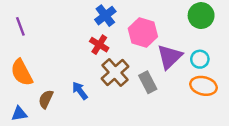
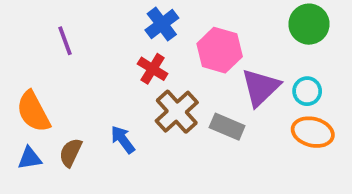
purple line: (20, 26) -> (65, 41), moved
gray rectangle: (148, 82) -> (227, 127), turned -40
blue triangle: (19, 114) -> (30, 158), moved

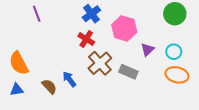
purple line: (65, 41) -> (37, 14), moved
purple triangle: (261, 87) -> (147, 50), size x0.6
brown semicircle: (71, 153) -> (49, 86), moved, turned 112

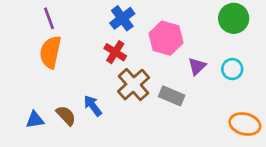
orange semicircle: (19, 63) -> (50, 52), moved, turned 40
orange ellipse: (177, 75) -> (245, 124), moved
blue triangle: (17, 90) -> (35, 120), moved

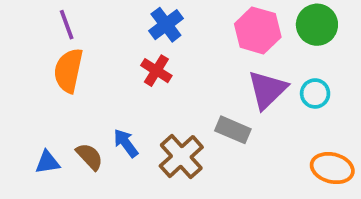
pink hexagon: (166, 38) -> (258, 30), moved
purple triangle: (197, 66) -> (267, 90), size x1.6
brown cross: (134, 85) -> (181, 157), moved

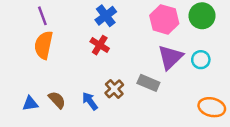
blue arrow: (126, 143) -> (90, 101), moved
brown cross: (181, 157) -> (114, 89), moved, size x0.7

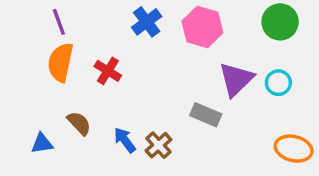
pink hexagon: (164, 19) -> (202, 27), moved
red cross: (100, 45) -> (108, 71), moved
brown cross: (114, 89) -> (158, 145), moved
brown semicircle: (57, 100) -> (79, 123), moved

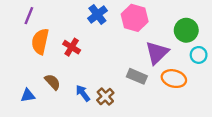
purple line: (59, 22) -> (29, 16), moved, turned 42
green circle: (280, 22) -> (186, 30), moved
cyan circle: (278, 83) -> (199, 55), moved
orange ellipse: (294, 149) -> (174, 79), moved

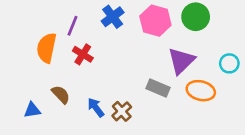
purple line: (29, 16) -> (72, 26), moved
green circle: (186, 30) -> (196, 17), moved

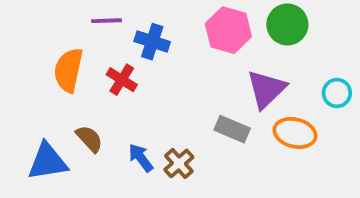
blue cross: (113, 17) -> (152, 42), moved, turned -35
purple line: (72, 26) -> (107, 21), moved, turned 66
blue triangle: (32, 110) -> (47, 162), size x1.6

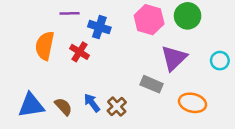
orange ellipse: (295, 133) -> (193, 103), moved
brown semicircle: (89, 139) -> (63, 107), moved

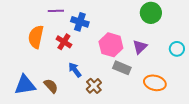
pink hexagon: (149, 20) -> (111, 45), moved
purple triangle: (174, 58) -> (140, 47), size x0.7
blue arrow: (92, 103) -> (75, 70), moved

